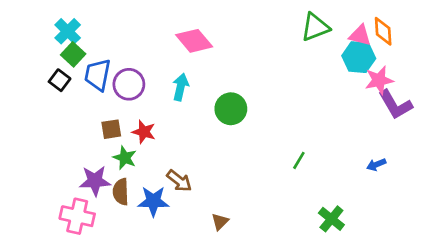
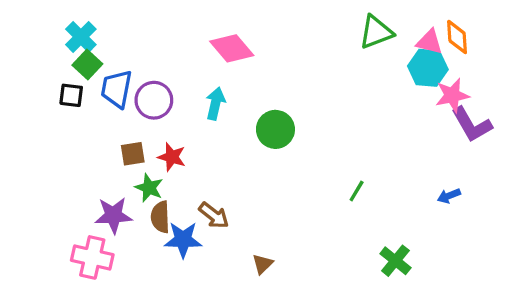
black square: (60, 80) -> (71, 95), turned -30
brown semicircle: (121, 192) -> (160, 217), moved

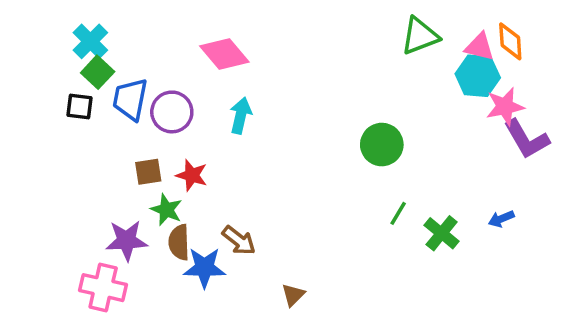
pink diamond: (232, 48) -> (224, 54), moved
green circle: (275, 129) -> (382, 145), moved
green cross: (395, 261) -> (442, 233), moved

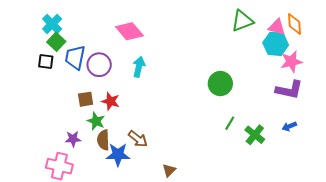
purple L-shape: (527, 139) -> (289, 90), moved, turned -48
purple star: (127, 240) -> (73, 139), size x0.7

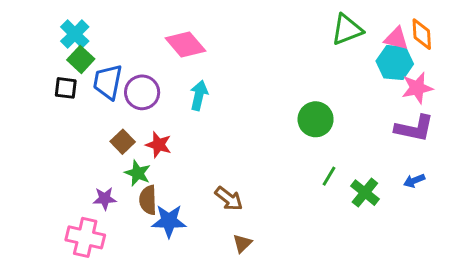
brown square: (86, 99) -> (123, 142), turned -35
brown arrow: (138, 139) -> (229, 199), moved

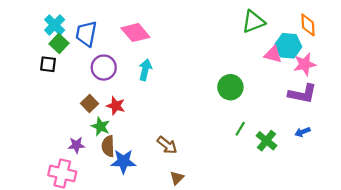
pink triangle: (396, 39) -> (273, 54), moved
blue trapezoid: (108, 82) -> (86, 34), moved

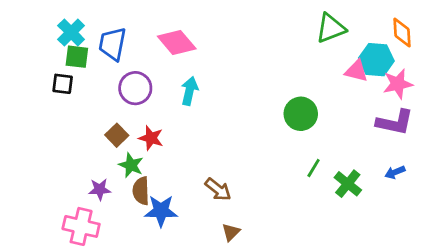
green square: (59, 44) -> (77, 57), turned -36

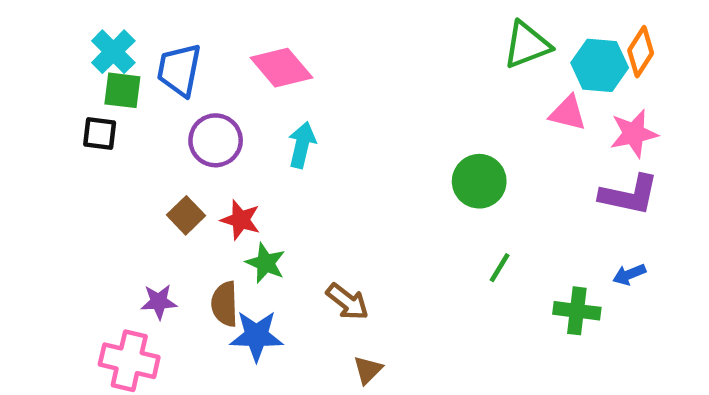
orange diamond: (402, 32) -> (641, 52), turned 36
cyan hexagon: (376, 60) -> (600, 65), moved
green star: (131, 165) -> (266, 263), moved
green cross: (348, 184) -> (577, 311), moved, turned -32

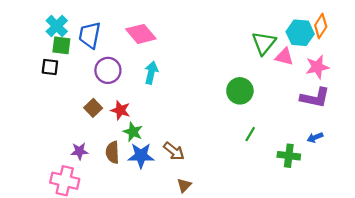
green triangle: (527, 45) -> (264, 43), moved, turned -30
blue star: (256, 336) -> (141, 156), moved

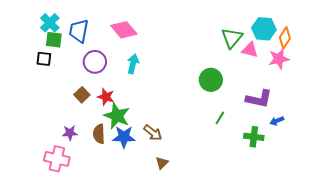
orange diamond: (321, 26) -> (285, 38), moved
purple L-shape: (315, 98) -> (259, 99), moved
green star: (133, 132) -> (117, 116), size x1.5

